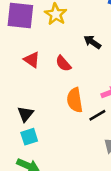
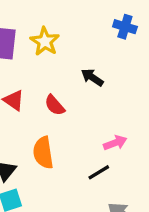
orange semicircle: (75, 100) -> (43, 153), moved

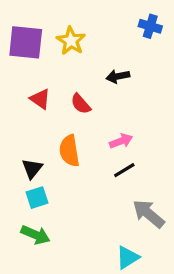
black arrow: (92, 77) -> (118, 76), turned -45
pink arrow: (115, 143) -> (121, 141), moved

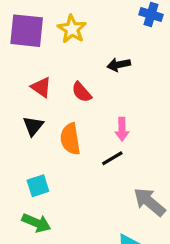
pink arrow: (121, 141) -> (122, 129), turned 110
black triangle: (32, 169) -> (33, 126), moved
black line: (124, 170) -> (112, 158), moved

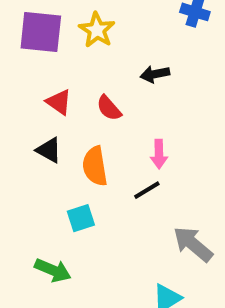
black triangle: (33, 126) -> (49, 150), turned -40
cyan square: (38, 186) -> (81, 218), moved

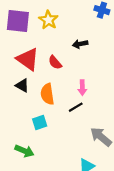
red triangle: (59, 102) -> (28, 59), size x1.6

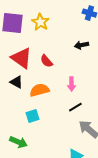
black arrow: (80, 44) -> (81, 45), moved
orange semicircle: (47, 94) -> (39, 90), turned 84
black line: (76, 107) -> (75, 107), moved

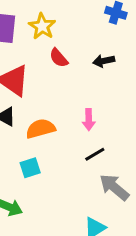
red semicircle: (46, 61) -> (59, 58), moved

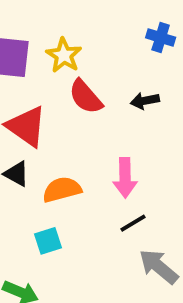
red semicircle: (59, 58) -> (86, 97), size x1.4
pink arrow: (89, 120) -> (125, 178), size x1.4

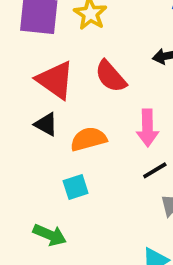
red semicircle: (86, 97) -> (111, 76), moved

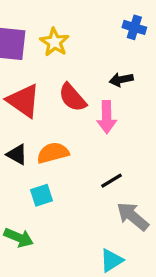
black triangle: (46, 124) -> (17, 155), moved
pink arrow: (147, 128) -> (107, 117), moved

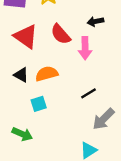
gray arrow: (133, 216) -> (104, 119), turned -85

